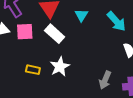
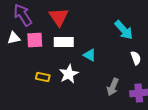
cyan triangle: (81, 15) -> (90, 55), moved, turned -32
white rectangle: (55, 34) -> (64, 42), turned -42

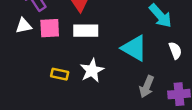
cyan triangle: (90, 55) -> (134, 48), moved, size x1.6

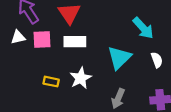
cyan triangle: (134, 48) -> (119, 58), turned 45
gray arrow: (147, 87) -> (118, 99), moved

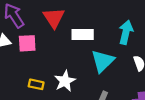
cyan arrow: (143, 28) -> (126, 32), turned -125
white rectangle: (75, 42) -> (83, 34), moved

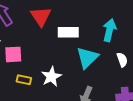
pink square: (27, 43) -> (13, 54), moved

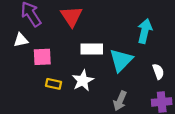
white rectangle: (68, 32) -> (92, 49), moved
white semicircle: (122, 60) -> (158, 72), moved

